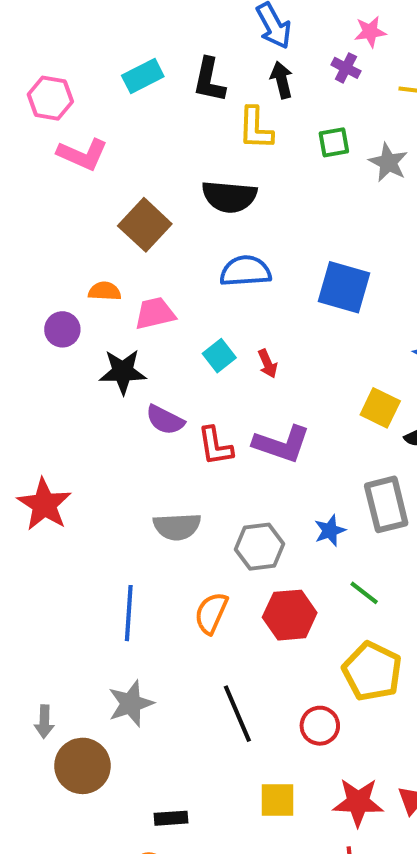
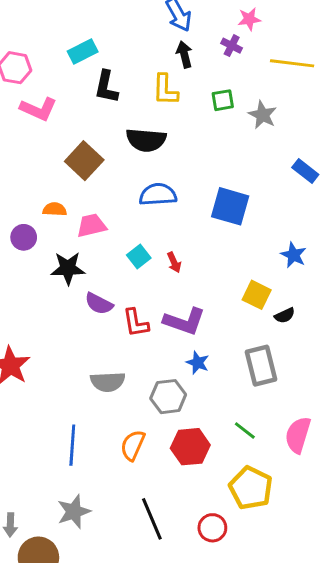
black L-shape: (209, 80) -> (106, 87), moved
blue star: (330, 531) -> (198, 363), moved, turned -30

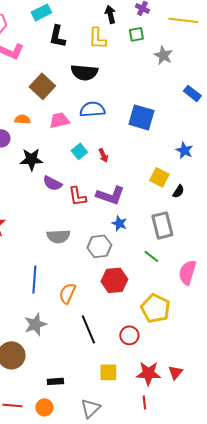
green square: (223, 100) -> (136, 34), moved
pink trapezoid: (92, 225) -> (59, 120), moved
black semicircle: (285, 315) -> (178, 191), turned -32
green line: (245, 430) -> (151, 256), moved
orange semicircle: (133, 445) -> (67, 293), moved

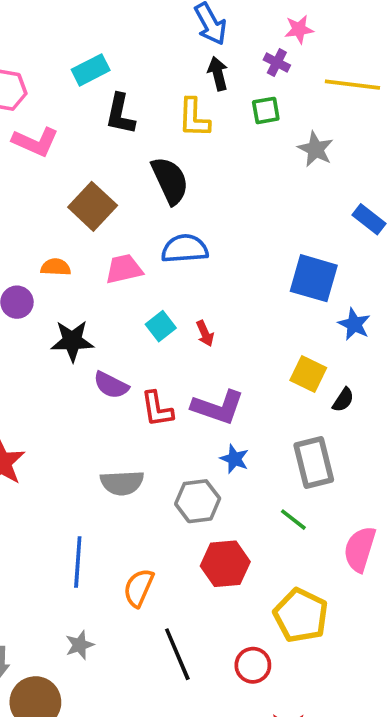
black semicircle: (84, 72) -> (170, 180), turned -120
blue square: (141, 117) -> (314, 278), moved
gray star: (35, 324) -> (80, 645), size x0.7

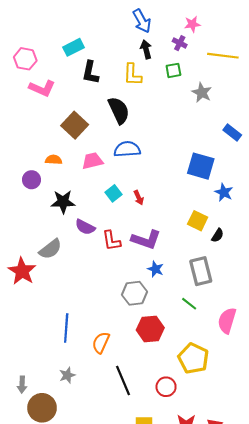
gray semicircle: (122, 483) -> (50, 249), moved, turned -35

